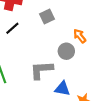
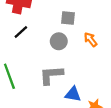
gray square: (47, 16) -> (68, 18), moved, turned 32
gray circle: (66, 51) -> (59, 41), moved

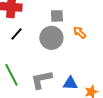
gray circle: (59, 41) -> (51, 38), size x1.5
gray L-shape: (51, 75) -> (41, 80), moved

